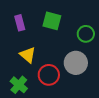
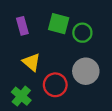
green circle: (86, 34) -> (82, 33), moved

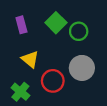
green square: (59, 24) -> (56, 23), turned 30

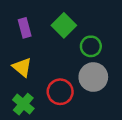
green circle: (79, 31) -> (91, 46), moved
yellow triangle: (30, 59) -> (22, 67), moved

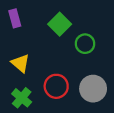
purple rectangle: (25, 28) -> (15, 18), moved
gray circle: (93, 77) -> (93, 89), moved

